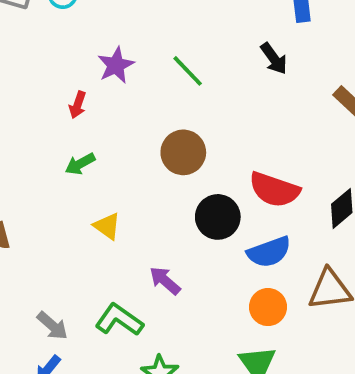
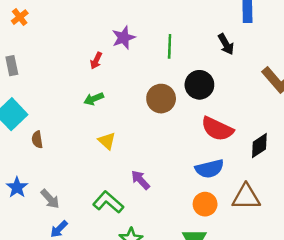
green line: (188, 71) -> (170, 46), turned 40
black circle: (218, 217) -> (199, 85), moved
gray arrow: (52, 326) -> (50, 199), moved

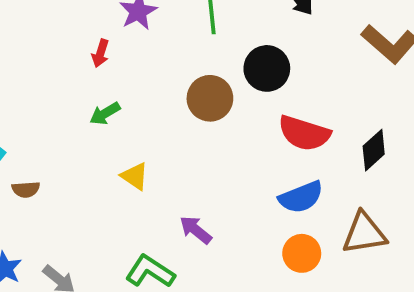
brown semicircle: (37, 140) -> (26, 189), turned -77

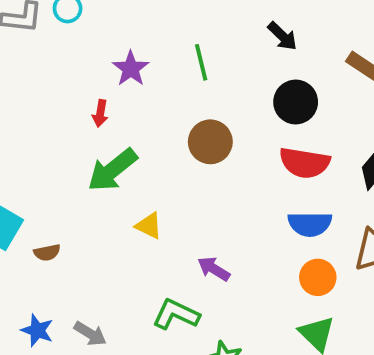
black circle: (267, 68) -> (296, 102), moved
green arrow: (105, 114) -> (112, 170), size x1.8
blue semicircle: (301, 197) -> (310, 224), turned 30

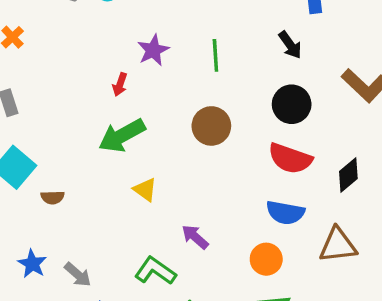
orange circle: (318, 277) -> (266, 259), moved

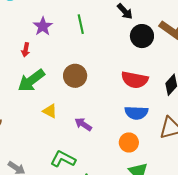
black circle: (292, 104) -> (142, 36), moved
brown circle: (211, 126) -> (75, 76), moved
purple arrow: (195, 237) -> (83, 124), moved

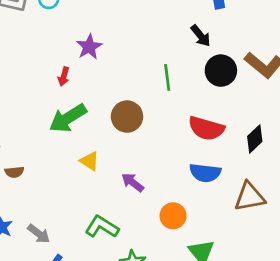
green line: (81, 24) -> (167, 77), moved
orange circle: (129, 142) -> (173, 216), moved

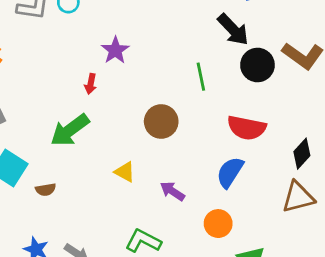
black arrow: (201, 36) -> (233, 29), size x1.4
green arrow: (68, 118) -> (70, 130), moved
black diamond: (255, 139) -> (302, 154), moved
blue semicircle: (205, 173) -> (230, 172), moved, turned 120

